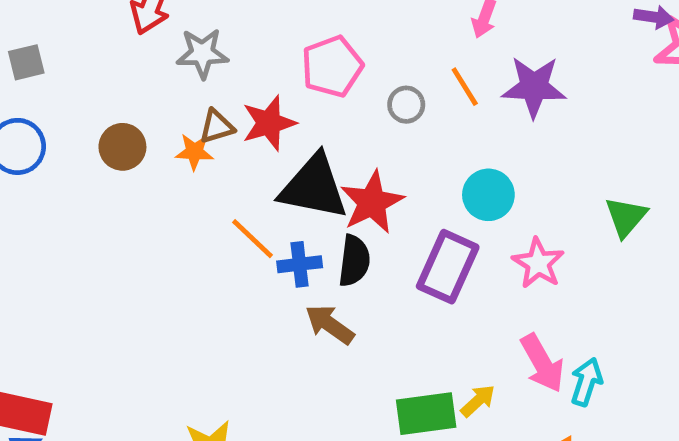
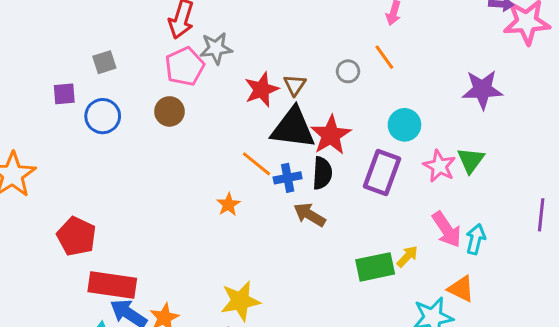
pink pentagon: (332, 66) -> (185, 66), moved
purple star: (534, 87) -> (482, 90), moved
brown triangle: (217, 126) -> (295, 85), moved, turned -35
orange star: (194, 152) -> (228, 205), moved, turned -30
green triangle: (626, 217) -> (471, 160), moved

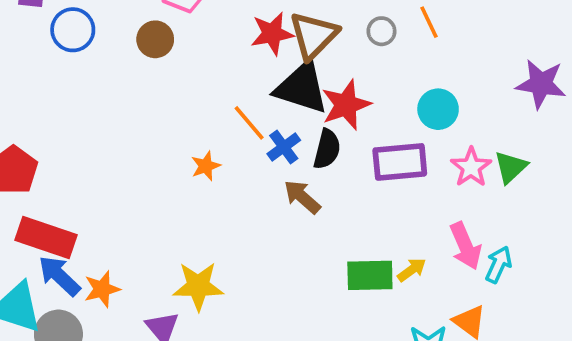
brown triangle: (295, 85) -> (314, 35), size x1.8
purple rectangle: (382, 172) -> (400, 162), turned 54
blue cross: (288, 178) -> (284, 147), turned -36

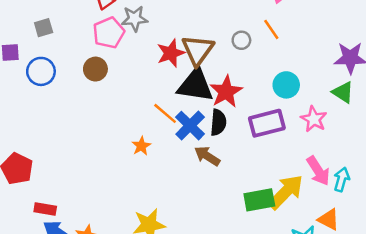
blue cross: (284, 147) -> (190, 126), size x1.4
green triangle: (511, 167) -> (343, 92), moved, turned -35
red rectangle: (46, 238) -> (45, 209), size x0.6
yellow arrow: (412, 270) -> (286, 192), size x2.0

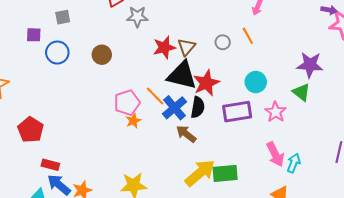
pink pentagon: (109, 33) -> (127, 103), moved
brown triangle: (198, 50) -> (186, 47), size x0.7
yellow arrow: (286, 192) -> (200, 173), moved

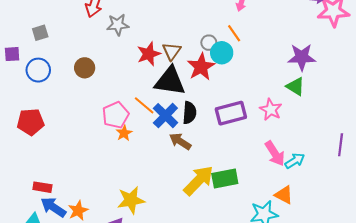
cyan circle: (256, 82) -> (222, 53), moved
red star: (206, 83) -> (201, 67), moved
red pentagon: (31, 130) -> (31, 122), moved, turned -30
cyan arrow: (294, 163) -> (295, 161), turned 42

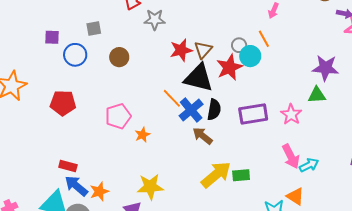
gray square: (40, 33) -> (94, 29), moved
green triangle: (296, 86) -> (317, 95), turned -42
pink pentagon: (116, 115) -> (118, 116), moved
orange star: (124, 133) -> (142, 135), moved
green rectangle: (225, 178) -> (241, 175), size x0.7

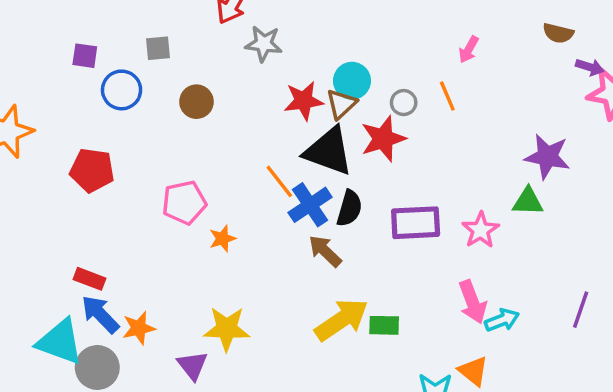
cyan circle: (250, 56) -> (352, 81), moved

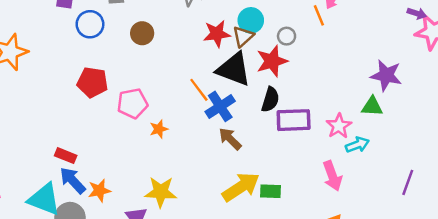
orange line: (447, 96) -> (319, 15), moved
red pentagon: (92, 170) -> (92, 82), moved
black semicircle: (349, 208) -> (270, 100), moved
cyan arrow: (502, 320) -> (357, 145), moved

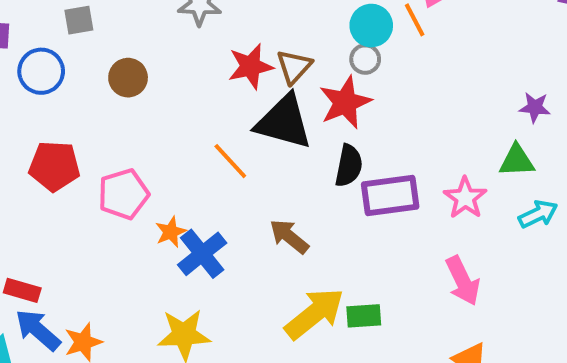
cyan circle: (251, 20) -> (371, 26), moved
purple star: (386, 75) -> (535, 107), size x0.6
blue cross: (220, 106) -> (202, 254), moved
cyan arrow: (357, 145) -> (538, 214), moved

